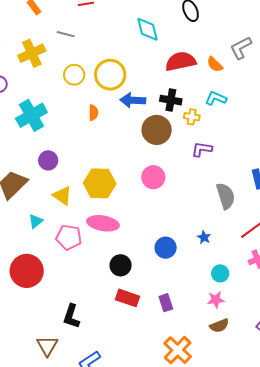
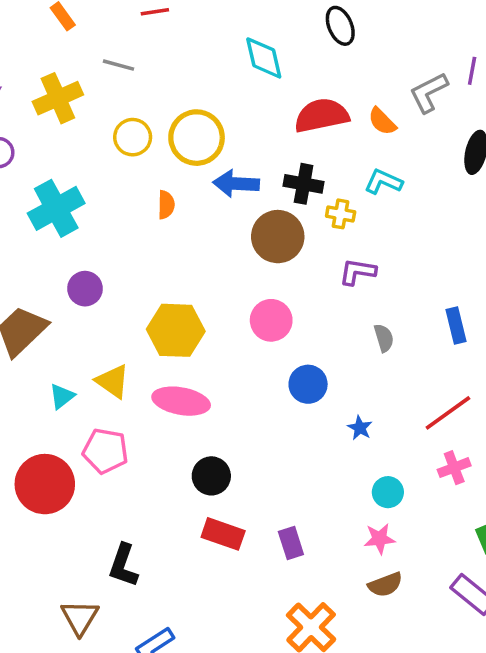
yellow triangle: (62, 196) -> (113, 381), moved
gray semicircle: (226, 196) -> (384, 338), moved, size x0.6
pink pentagon: (69, 237) -> (105, 451), moved
blue circle: (166, 248) -> (308, 384), moved

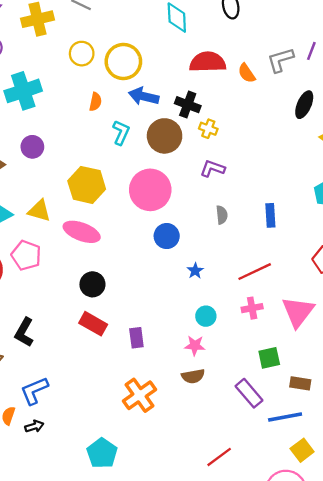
cyan L-shape: (383, 182) -> (121, 132), moved, turned 80
pink circle: (271, 320) -> (150, 190), size x1.5
yellow triangle: (113, 381) -> (39, 211), turned -30

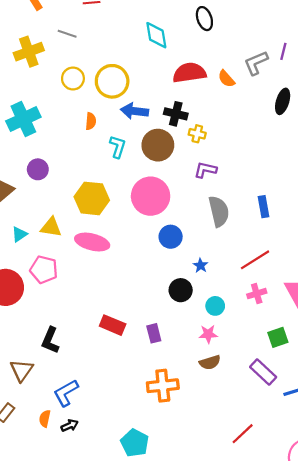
gray semicircle: (222, 215) -> (219, 211), size x1.8
black circle: (92, 284) -> (181, 290), moved
orange cross: (139, 395) -> (163, 386), turned 36

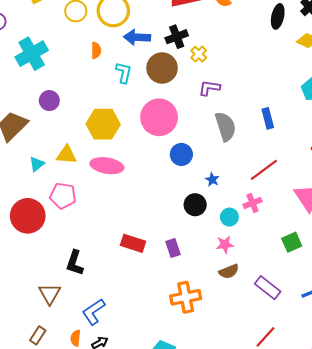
black cross: (176, 114) -> (177, 37), turned -30
yellow cross: (197, 134) -> (199, 54), turned 35
pink cross: (257, 294) -> (252, 203), moved
purple rectangle: (263, 372) -> (268, 288), moved

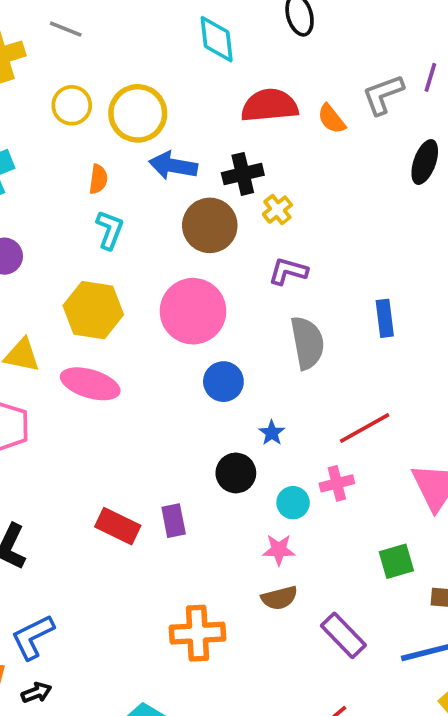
cyan L-shape: (124, 73) -> (110, 230), moved
blue rectangle: (268, 118) -> (385, 318), moved
purple rectangle: (173, 248) -> (174, 521), moved

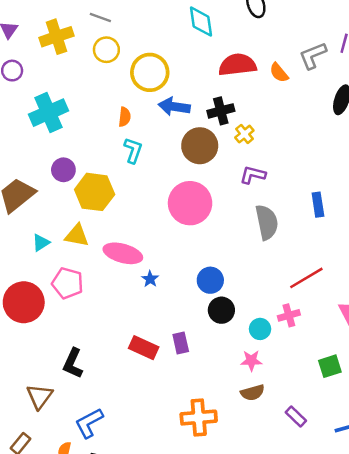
yellow circle: (72, 105) -> (106, 50), moved
yellow hexagon: (93, 310) -> (95, 192), moved
blue circle: (223, 382) -> (210, 280), moved
blue star: (272, 433) -> (150, 279), moved
purple rectangle: (343, 635) -> (296, 416), size x0.7

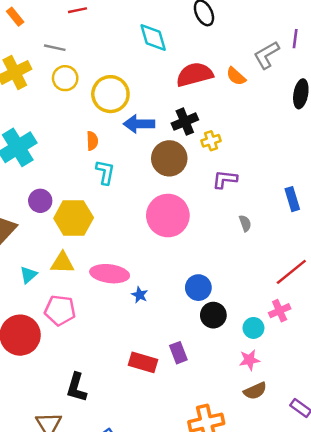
yellow cross: (244, 134) -> (211, 141), turned 30
gray semicircle: (267, 222) -> (245, 223), size x0.5

